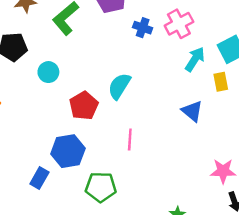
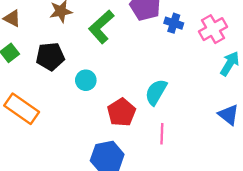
blue cross: (143, 28) -> (174, 23), moved
pink line: (130, 140) -> (162, 134), moved

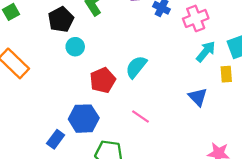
black pentagon: (50, 56) -> (61, 20), moved, turned -30
pink line: (162, 134) -> (141, 116), moved, turned -66

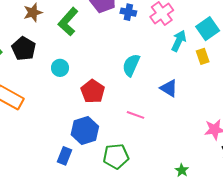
black pentagon: (61, 20) -> (24, 49), moved
cyan semicircle: (136, 67) -> (131, 65), moved
blue triangle: (198, 97) -> (169, 88), moved

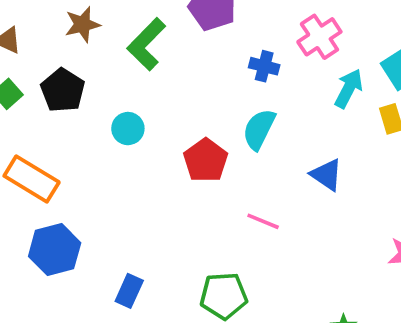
blue cross: (128, 12) -> (264, 66), moved
red pentagon: (93, 91) -> (206, 160), moved
blue hexagon: (85, 131) -> (55, 250), moved

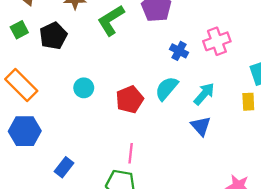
cyan arrow: (349, 88) -> (204, 94), moved
cyan circle: (128, 129) -> (84, 88), moved
pink line: (263, 221) -> (131, 153), moved, turned 60

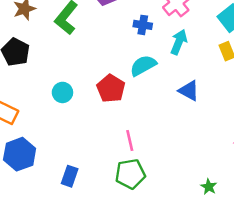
cyan semicircle: (167, 88) -> (143, 65), turned 40
cyan arrow: (204, 94) -> (179, 42), moved

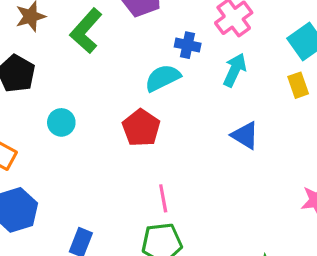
cyan semicircle: (143, 65) -> (163, 78), moved
cyan circle: (62, 92) -> (61, 122), moved

